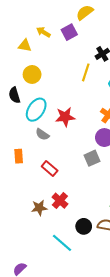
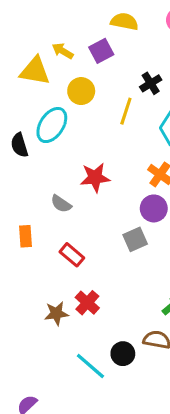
yellow semicircle: (85, 12) -> (124, 22), turned 48
yellow triangle: (25, 46) -> (35, 71), size x1.5
yellow circle: (32, 74) -> (81, 91), moved
cyan ellipse: (36, 110) -> (52, 125), moved
black circle: (84, 226) -> (123, 354), moved

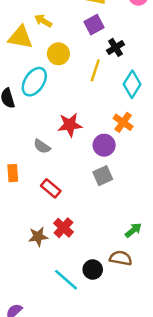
purple square: (101, 51) -> (94, 25), moved
purple circle: (154, 208) -> (104, 145), moved

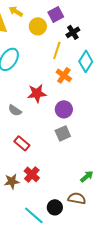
yellow circle: (58, 54) -> (38, 26), moved
orange cross: (123, 122) -> (64, 75), moved

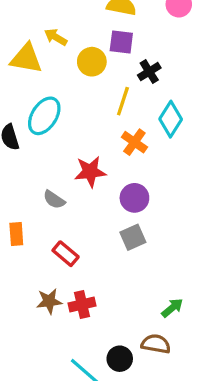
purple square: (56, 14) -> (121, 42), turned 35
red cross: (32, 174) -> (82, 305), turned 35
brown star: (12, 181) -> (49, 301), moved

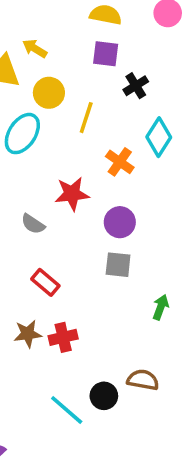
yellow circle: (92, 62) -> (49, 93), moved
yellow line: (123, 101) -> (86, 118), moved
gray square: (133, 237) -> (118, 265), turned 30
green arrow: (172, 308) -> (161, 307), moved, turned -30

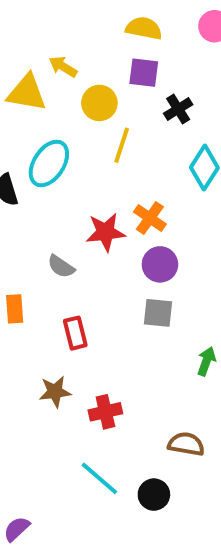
yellow circle: (49, 93) -> (99, 103), moved
orange cross: (120, 162) -> (150, 218), moved
red rectangle: (45, 282) -> (75, 333), turned 36
red cross: (63, 337) -> (105, 412), moved
black circle: (104, 396) -> (154, 495), moved

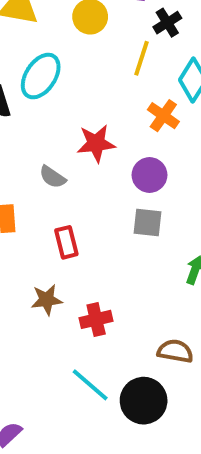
yellow line: (122, 145) -> (142, 58), moved
orange cross: (150, 218) -> (163, 116), moved
black circle: (154, 495) -> (144, 401), size x1.5

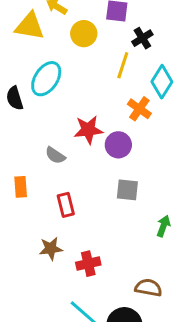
purple circle: (150, 175) -> (118, 145), moved

